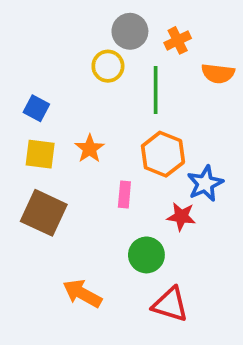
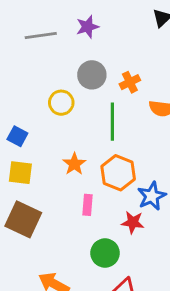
yellow circle: (108, 66) -> (61, 103), moved
orange star: (90, 149) -> (74, 164), moved

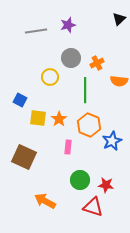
yellow square: (20, 173) -> (38, 118), moved
red star: (133, 222) -> (106, 185), moved

